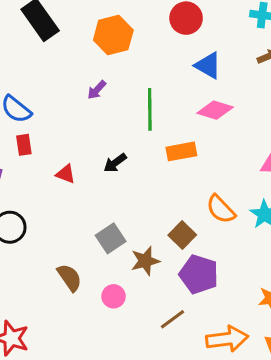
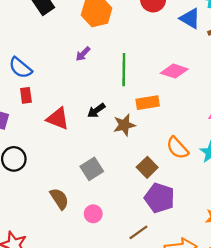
blue triangle: (208, 65) -> (190, 18), moved
red triangle: (66, 174) -> (58, 118), size x1.5
brown star: (145, 261) -> (124, 125), moved

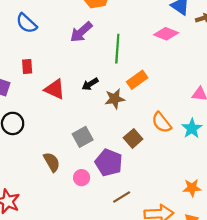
purple arrow: (83, 54) -> (81, 32), size x1.6
blue semicircle: (20, 68) -> (26, 23), moved
pink diamond: (174, 71) -> (166, 34), moved
orange rectangle: (148, 103) -> (137, 80), turned -30
purple pentagon: (160, 198) -> (109, 163), moved

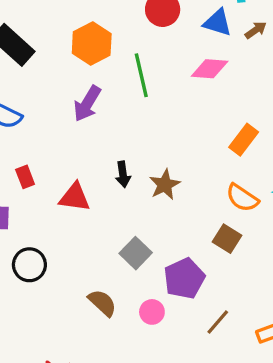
green line: (117, 49) -> (141, 75), moved
orange rectangle: (137, 80) -> (244, 140), moved
black arrow: (90, 84) -> (123, 174), turned -49
brown square: (133, 138) -> (227, 239), moved
purple pentagon: (109, 163) -> (184, 278), turned -30

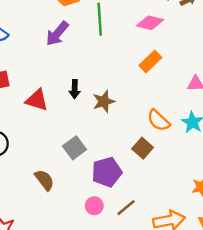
orange rectangle: (244, 140) -> (150, 62), moved
pink circle: (152, 312) -> (94, 206), moved

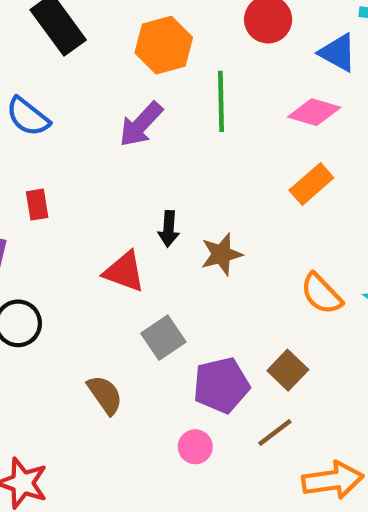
red triangle: (37, 100) -> (124, 272), moved
brown square: (143, 148) -> (288, 370), moved
brown line: (126, 208) -> (275, 433), moved

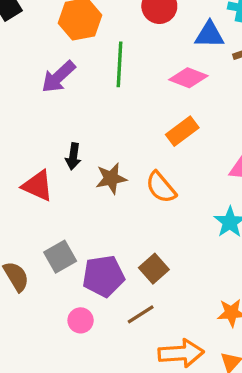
blue triangle: (338, 53) -> (209, 35), turned -32
orange semicircle: (321, 294) -> (161, 187), moved
gray square: (163, 338) -> (60, 257), moved

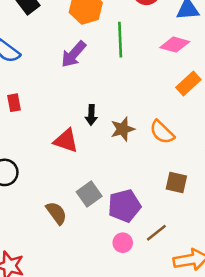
orange rectangle: (182, 131) -> (188, 83), moved
brown square: (154, 269) -> (176, 183), moved, turned -30
pink circle: (81, 320) -> (123, 243), moved

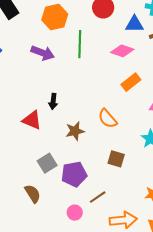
purple arrow: (74, 54) -> (43, 53), turned -115
brown star: (123, 129) -> (75, 131), moved
brown semicircle: (56, 213) -> (33, 194), moved
pink circle: (123, 243) -> (75, 213), moved

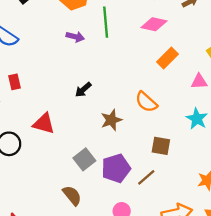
purple arrow: (43, 53) -> (75, 37), moved, size x0.7
black arrow: (53, 101) -> (83, 90), turned 49
red triangle: (32, 120) -> (44, 123), moved
brown line: (98, 197) -> (146, 177), moved

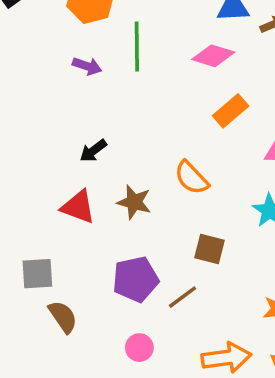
brown star: (111, 120) -> (134, 202), turned 30
red triangle: (44, 123) -> (78, 207), moved
gray square: (84, 159) -> (37, 274), moved, turned 30

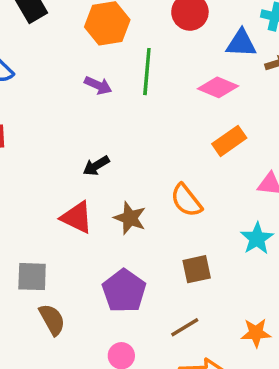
brown square: (209, 249) -> (197, 269), turned -32
purple pentagon: (136, 279) -> (124, 291), turned -30
brown line: (183, 297) -> (185, 327), moved

